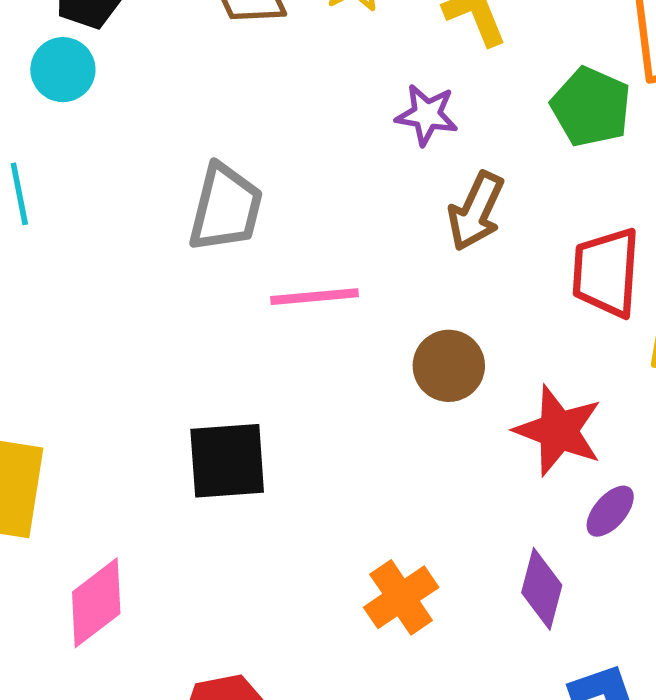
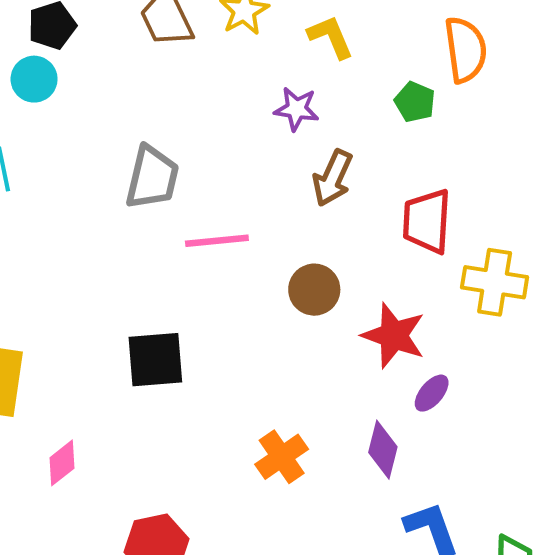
green pentagon: (591, 107) -> (415, 102), size x0.7
pink diamond: (96, 603) -> (62, 463), size x0.7

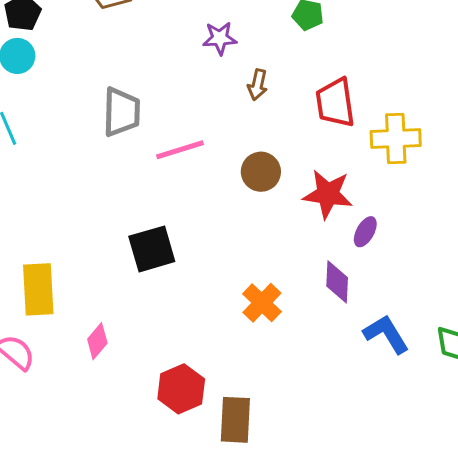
brown arrow: (333, 178) -> (258, 85), size x0.7

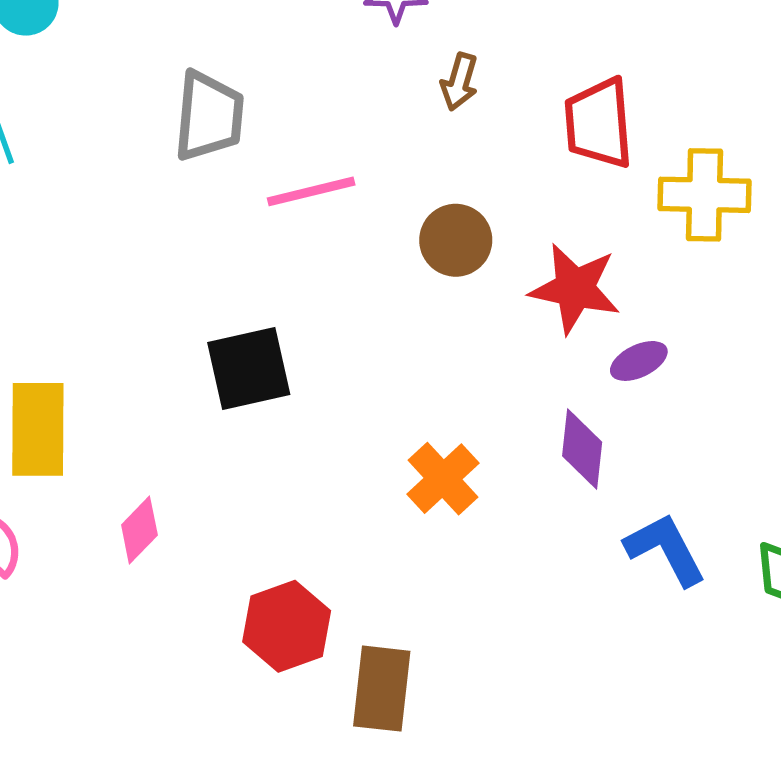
purple ellipse: (365, 232) -> (639, 361), turned 32

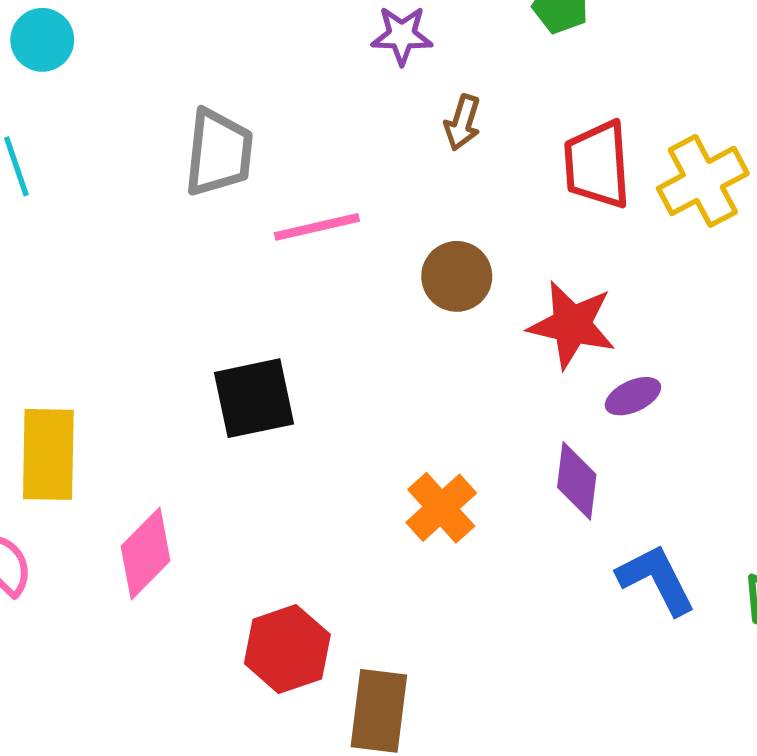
yellow cross: (705, 195) -> (703, 181), moved, turned -30
pink diamond: (139, 530) -> (146, 554), size x1.4

